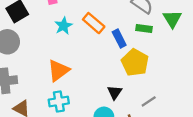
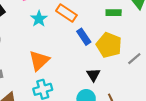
blue rectangle: (119, 38) -> (84, 37), moved
gray line: (149, 101) -> (134, 59), moved

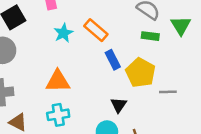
gray line: (134, 59) -> (168, 92), turned 32
orange triangle: (39, 61) -> (58, 81), turned 35

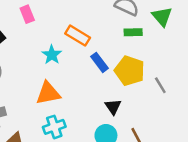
cyan star: (63, 33) -> (52, 55), moved
gray line: (168, 92) -> (160, 85), turned 70

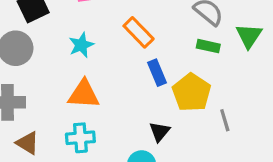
cyan star: (52, 55) -> (81, 45), moved

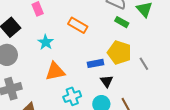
green rectangle: (208, 46) -> (122, 22), turned 32
blue rectangle: (157, 73) -> (95, 63), moved, turned -63
cyan cross: (80, 138) -> (72, 96), moved

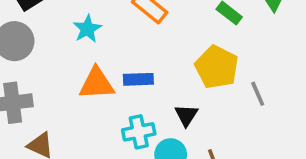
blue rectangle: (95, 63) -> (138, 79), moved
cyan cross: (72, 96) -> (139, 132), moved

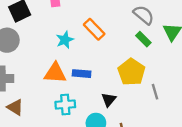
cyan star: (87, 29) -> (65, 40), moved
cyan cross: (139, 132) -> (65, 105), moved

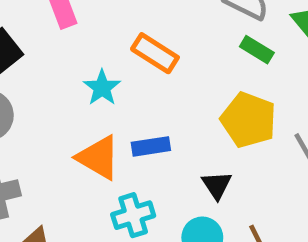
orange triangle: (55, 73) -> (98, 158), turned 40

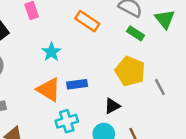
orange rectangle: (155, 53) -> (87, 21), moved
black triangle: (217, 185) -> (112, 106), turned 35

